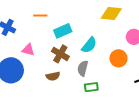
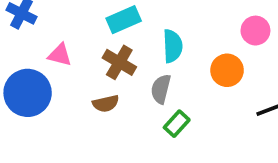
cyan semicircle: (89, 45) -> (173, 46), turned -42
green rectangle: (91, 87) -> (177, 124), turned -40

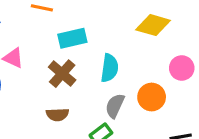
gray semicircle: (161, 89) -> (115, 106), moved
brown semicircle: (106, 104) -> (57, 115), moved

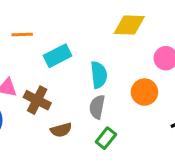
brown cross: (62, 74) -> (37, 100), moved
gray semicircle: (115, 106) -> (97, 107), moved

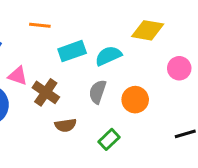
cyan semicircle: (99, 75) -> (108, 56), moved, turned -116
orange circle: (144, 92) -> (135, 100), moved
gray semicircle: (97, 107) -> (98, 92), moved

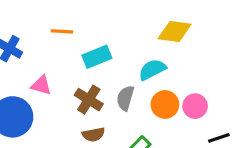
cyan semicircle: (108, 56) -> (152, 70), moved
pink circle: (179, 68) -> (195, 106), moved
brown cross: (46, 92) -> (89, 100), moved

